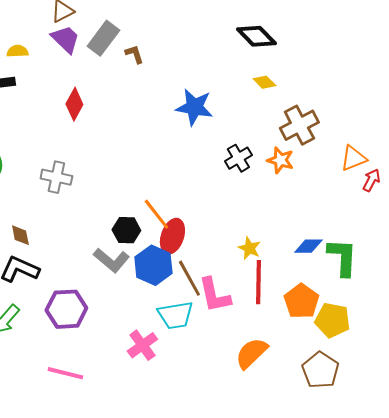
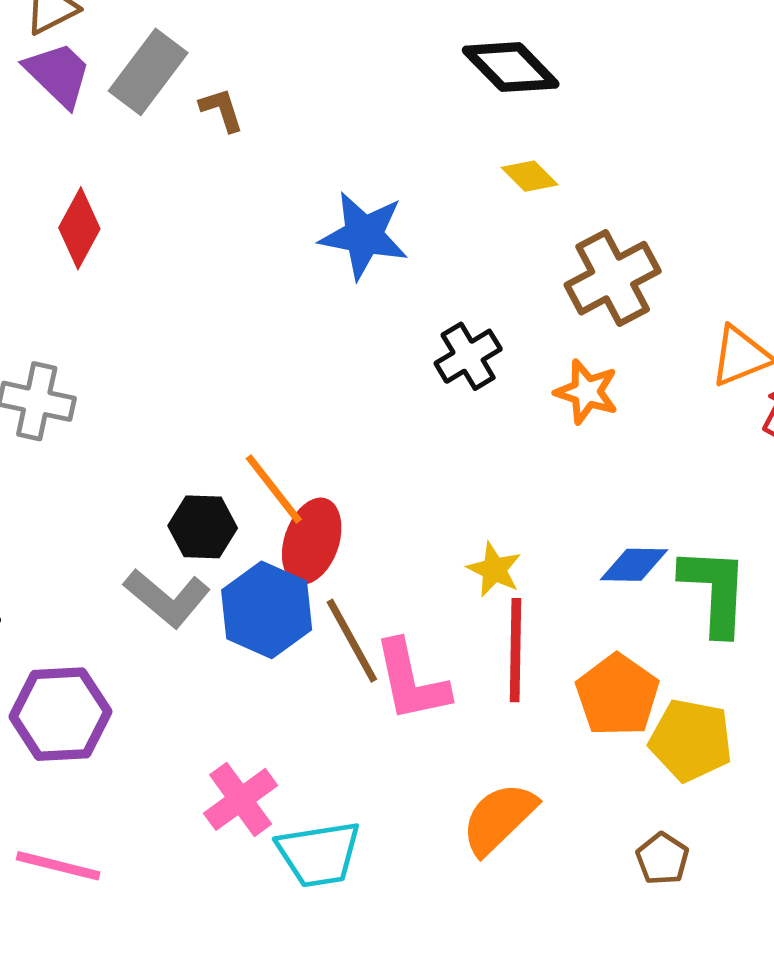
orange star: (280, 160) -> (587, 392), moved
cyan trapezoid: (175, 315) -> (319, 854), moved
brown pentagon: (320, 370) -> (662, 859), size x0.6

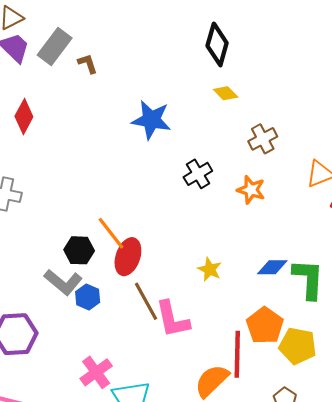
black diamond: (511, 67) -> (217, 44), turned 60
brown cross: (613, 278) -> (263, 139), size x0.7
blue hexagon: (267, 610) -> (88, 297), moved, size x0.6
red line: (515, 650) -> (237, 354), moved

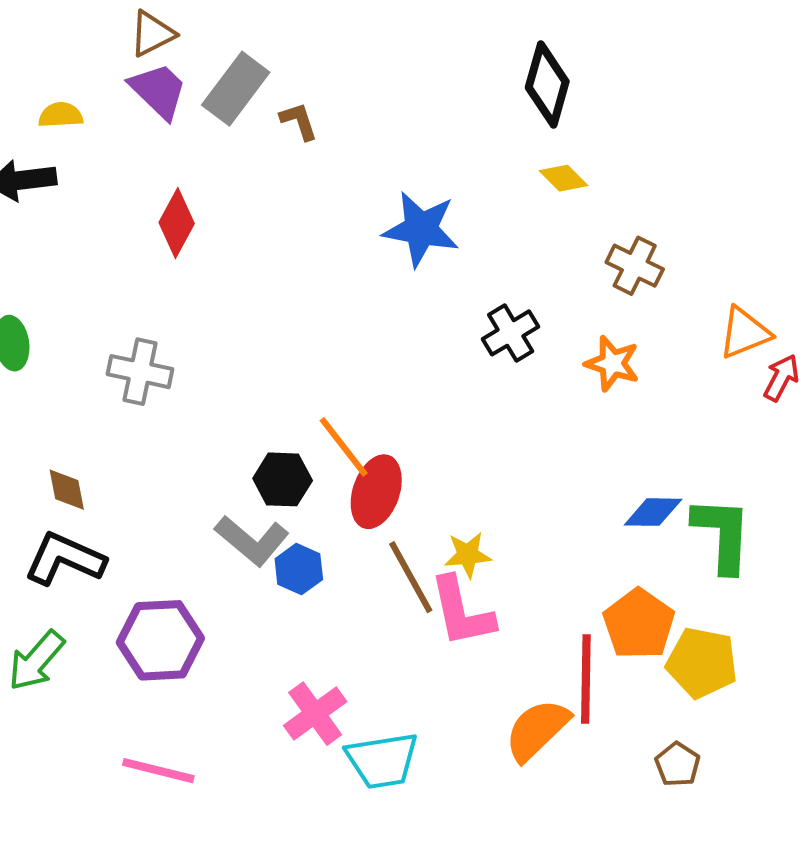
brown cross: (263, 139) -> (635, 266), turned -36
yellow star: (210, 269) -> (468, 555), moved, turned -30

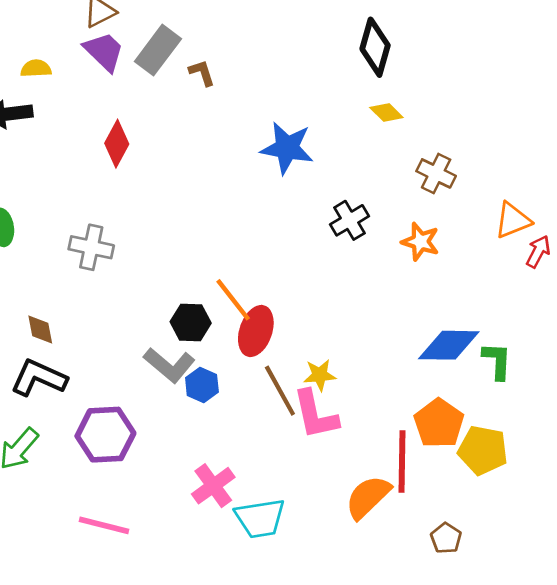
blue diamond: (653, 512) -> (449, 345), size x1.5
green L-shape: (722, 534) -> (497, 361), size x0.7
brown pentagon: (677, 764) -> (446, 538), moved

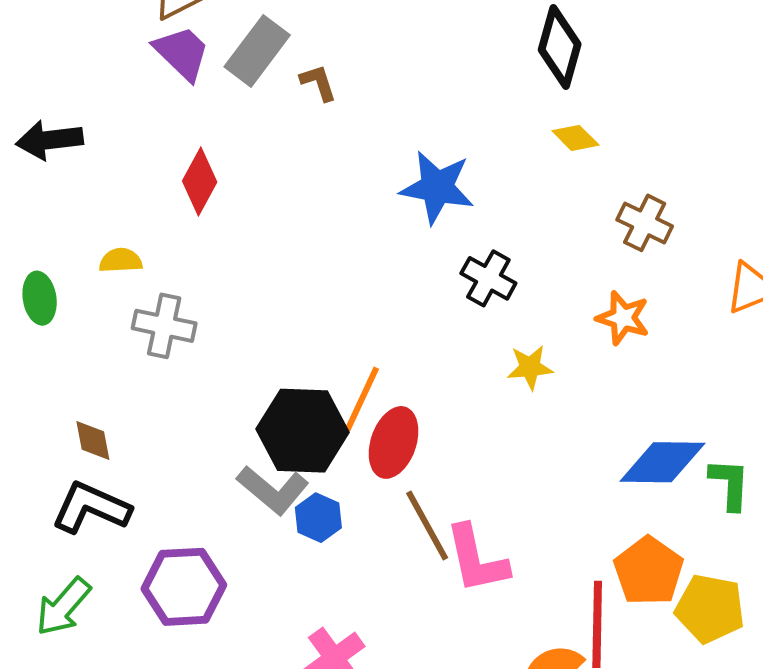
yellow semicircle: (36, 68) -> (121, 261), moved
black cross: (349, 220) -> (488, 278), moved, turned -30
orange line: (233, 300) -> (362, 399), turned 63
black hexagon: (191, 322) -> (303, 431), size x1.6
yellow star: (320, 375) -> (530, 367), moved

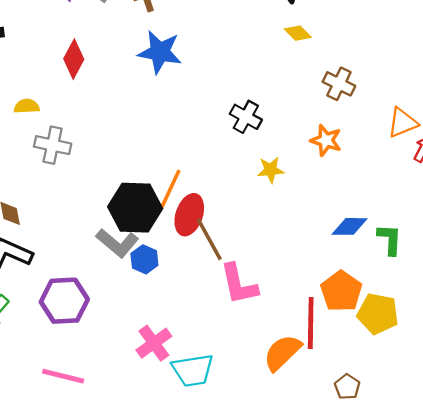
blue star: (437, 187) -> (160, 52), moved
blue diamond: (662, 462) -> (350, 226), size x0.7
brown line: (427, 526) -> (209, 239), moved

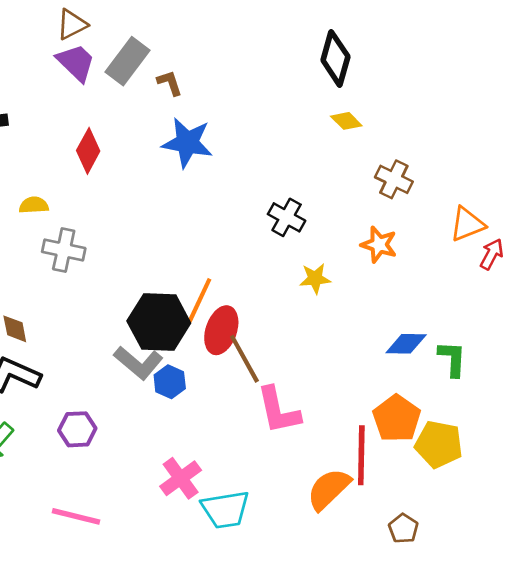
purple hexagon: (64, 301) -> (77, 429), size x0.7

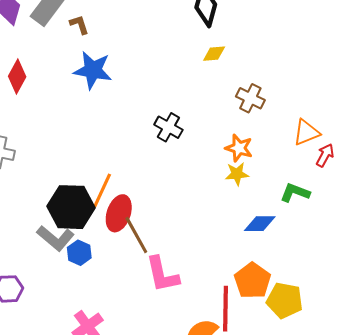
yellow diamond: (346, 121) -> (214, 54), turned -50
yellow star: (315, 279) -> (237, 174), moved
green L-shape: (452, 359) -> (295, 193), moved, turned -72

